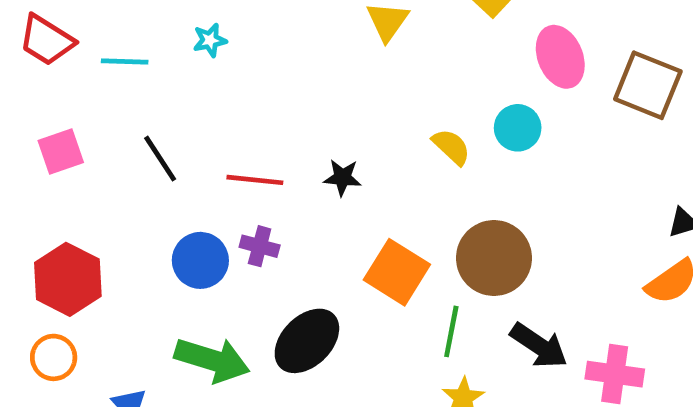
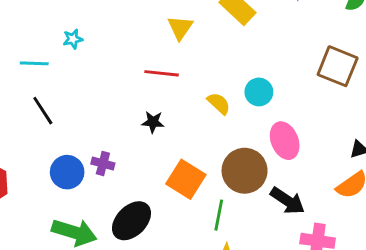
pink ellipse: (560, 57) -> (285, 141), moved
cyan line: (125, 62) -> (34, 63), moved
red line: (255, 180) -> (162, 73), moved
black arrow: (539, 346) -> (287, 201), moved

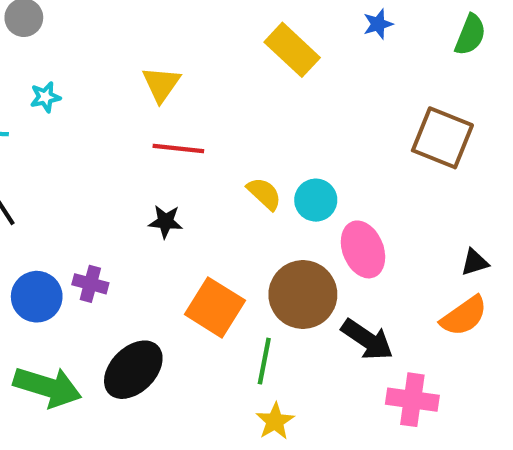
yellow triangle: (180, 28) -> (161, 84), moved
cyan circle: (259, 92) -> (316, 200), moved

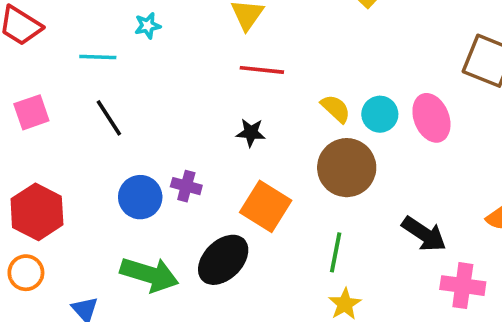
pink ellipse: (363, 249) -> (431, 118), moved
brown circle: (303, 295) -> (347, 168), moved
orange square: (215, 307) -> (266, 206), moved

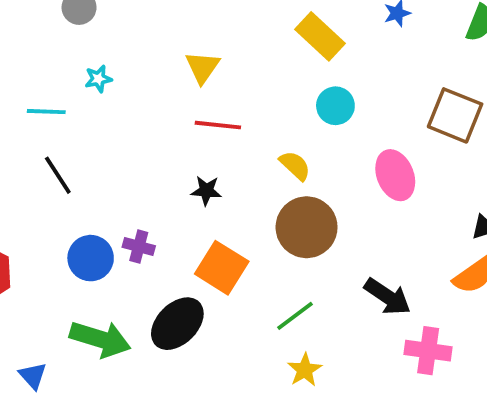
cyan circle: (380, 114) -> (335, 106), moved
green line: (336, 252) -> (295, 316), turned 42

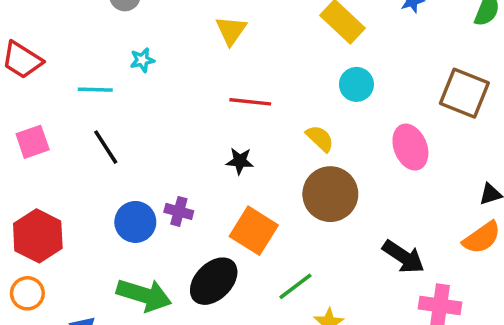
yellow triangle: (202, 67) -> (231, 30), moved
green line: (295, 316) -> (295, 286), moved

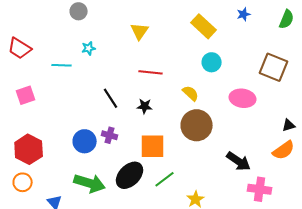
black line: (106, 147) -> (111, 98), moved
pink ellipse: (410, 147) -> (243, 98), turned -60
orange square: (254, 231) -> (153, 146), turned -32
green line: (295, 286) -> (165, 179), moved

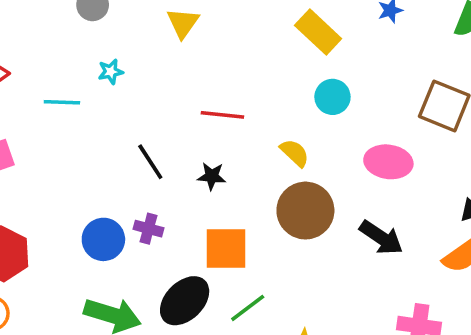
yellow triangle: (140, 31) -> (183, 23), moved
black arrow: (239, 161) -> (381, 238), moved

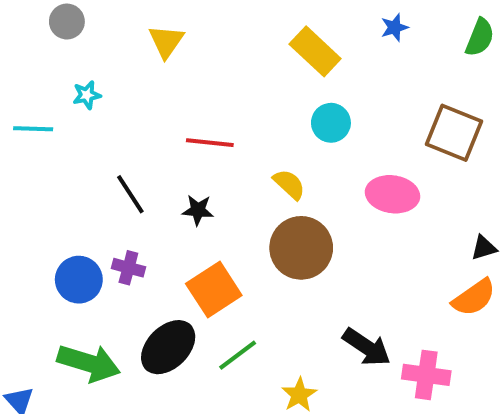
black arrow: (381, 238) -> (367, 347), moved
orange square: (226, 248) -> (214, 290), turned -33

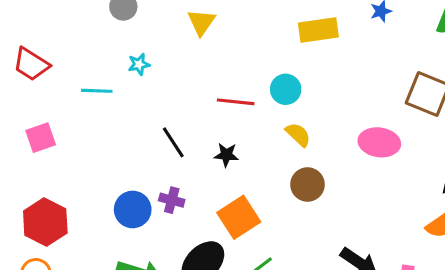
yellow rectangle: (315, 51) -> (318, 30), turned -51
cyan circle: (331, 123) -> (286, 89), moved
brown circle: (301, 248) -> (307, 184), size x0.7

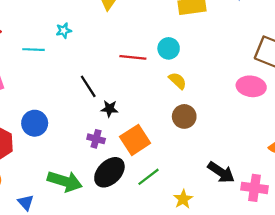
pink ellipse: (379, 142) -> (251, 86), moved
black star: (226, 155) -> (109, 109), moved
purple cross: (172, 200) -> (96, 139), moved
blue circle: (133, 209) -> (35, 123), moved

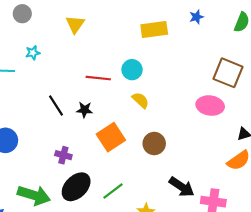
black star: (109, 109) -> (85, 110), moved
brown circle: (184, 116) -> (154, 144), moved
orange square: (135, 140) -> (111, 137), moved

